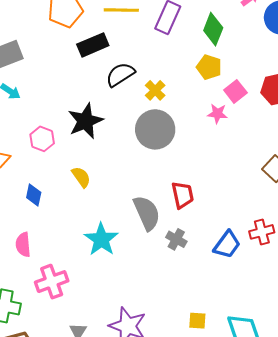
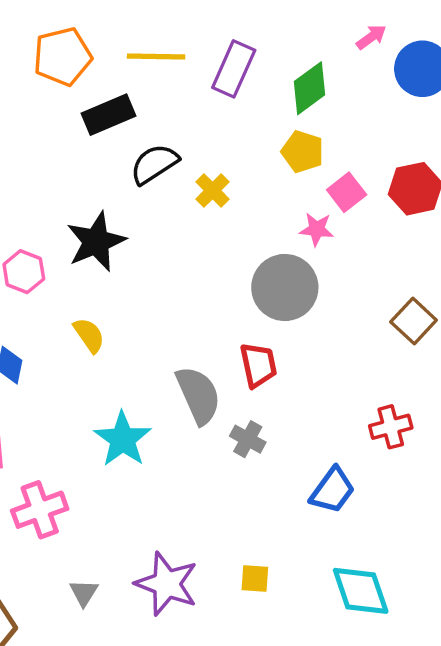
green diamond: (213, 29) -> (310, 88), turned 32
gray circle: (155, 129) -> (285, 287), moved
blue trapezoid: (227, 245) -> (332, 490), moved
yellow square: (197, 321) -> (255, 579), moved

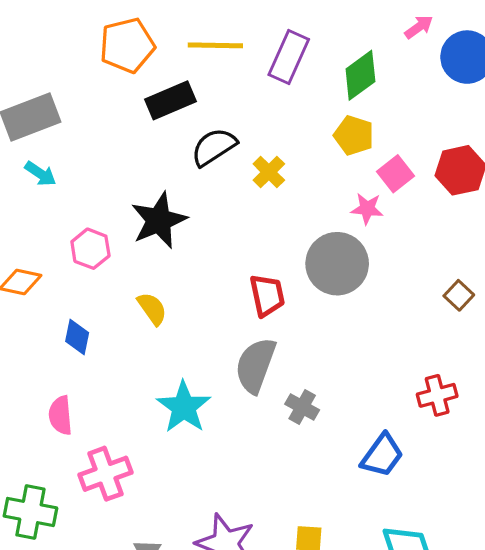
brown square: (414, 321) -> (459, 295), size x0.7
red trapezoid: (258, 365) -> (267, 295), moved
gray semicircle: (198, 395) -> (255, 365), turned -136

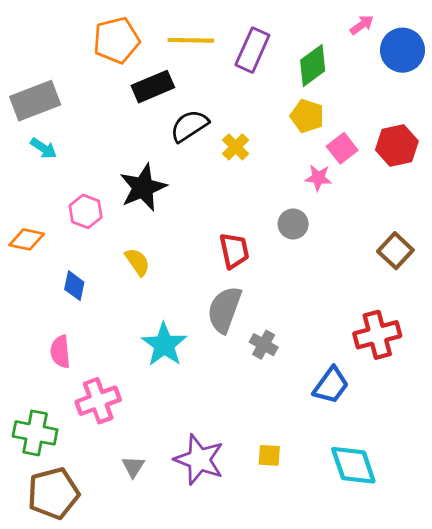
gray circle: (337, 264) -> (293, 224), size x0.6
brown square: (459, 295) -> (395, 251), size x1.4
red cross: (437, 395) -> (377, 335), size x1.4

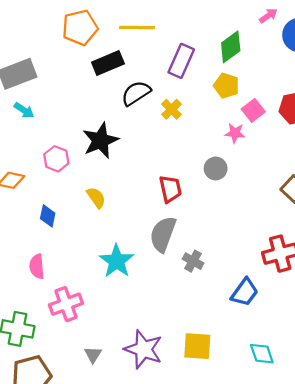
purple rectangle: (252, 50) -> (181, 61), moved
yellow square: (269, 455) -> (197, 346), size x1.6
cyan diamond: (353, 465) -> (262, 354), size x0.7

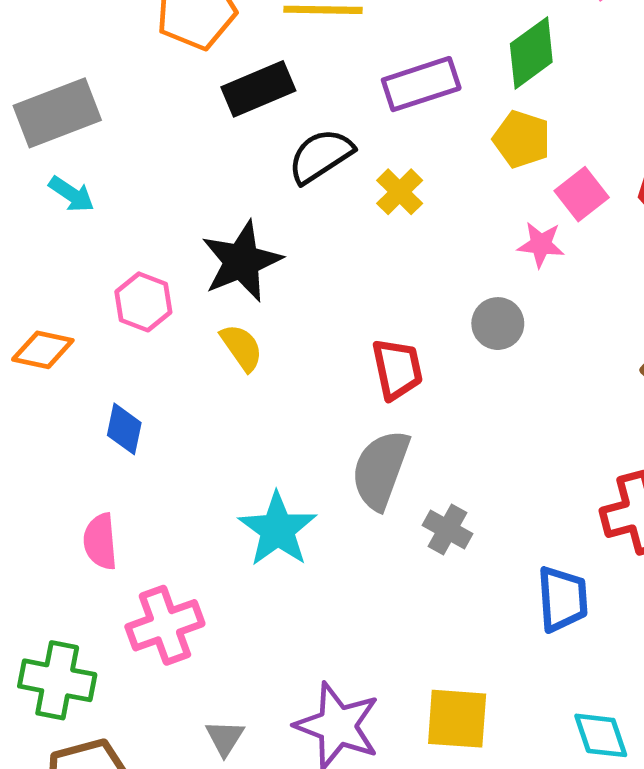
purple rectangle: (181, 61) -> (421, 84), turned 48
yellow semicircle: (96, 198) -> (242, 347), moved
blue trapezoid: (245, 292) -> (562, 599), turned -40

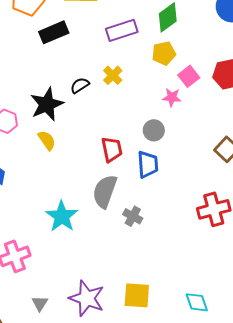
yellow pentagon: (522, 139) -> (164, 53), turned -30
black semicircle: (321, 156) -> (80, 85), moved, size x0.7
blue trapezoid: (562, 599) -> (148, 164), moved

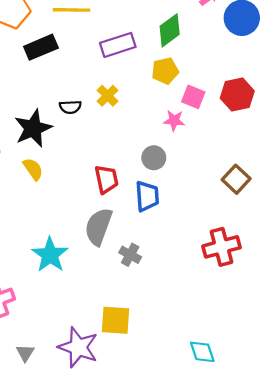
pink square: (189, 76) -> (193, 97), turned -30
black semicircle: (80, 85) -> (70, 107), turned -150
yellow square: (137, 295) -> (115, 320), moved

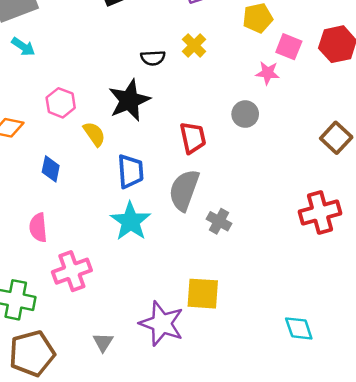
black star: (33, 128) -> (129, 100), moved
yellow semicircle: (33, 169) -> (94, 134), moved
blue trapezoid: (147, 196) -> (130, 171), moved
gray triangle: (25, 353) -> (103, 342), moved

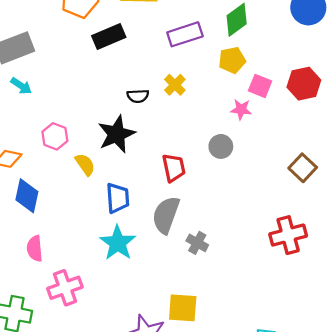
blue diamond: (51, 169) -> (27, 196), moved, size x1.4

